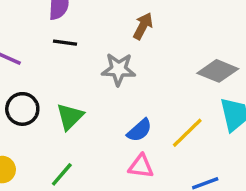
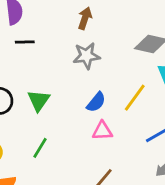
gray star: (119, 69) -> (86, 56), moved

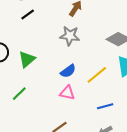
black line: (25, 42) -> (28, 15), turned -48

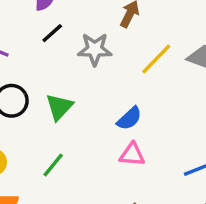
gray star: (70, 36) -> (95, 49), moved
yellow line: (97, 75) -> (156, 59), moved

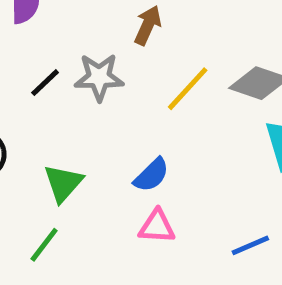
black line: (52, 33) -> (45, 83), moved
green triangle: (59, 107) -> (63, 183), moved

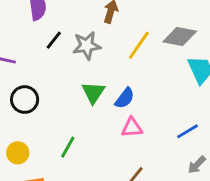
black line: (45, 83) -> (54, 40), moved
green triangle: (63, 183) -> (93, 93), moved

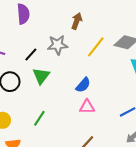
black line: (54, 40) -> (31, 54), moved
green triangle: (93, 93) -> (41, 76), moved

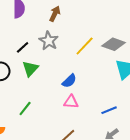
brown arrow: (77, 21) -> (55, 14), moved
gray star: (58, 45) -> (49, 41), turned 30

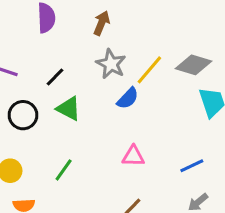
gray star: (49, 41) -> (111, 64), moved
green triangle: (30, 69) -> (69, 109), turned -42
blue semicircle: (69, 81) -> (128, 98), moved

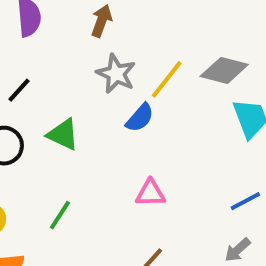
black line: (55, 77) -> (19, 90), moved
blue line: (192, 166) -> (245, 201), moved

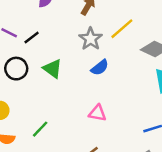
yellow line: (167, 79) -> (122, 29), moved
green line: (60, 215) -> (40, 129), moved

